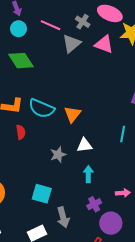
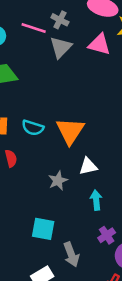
gray cross: (83, 22) -> (60, 20), moved
cyan semicircle: (42, 108) -> (33, 128), size x0.7
orange triangle: (72, 114) -> (70, 131), size x1.4

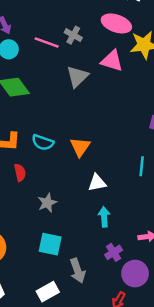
gray triangle: (61, 47) -> (77, 77), moved
orange triangle: (70, 131) -> (80, 147), size x0.7
gray star: (58, 181) -> (47, 203), moved

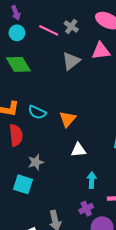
pink triangle: (112, 61) -> (101, 51), turned -30
red semicircle: (20, 173) -> (16, 135), size x1.5
cyan arrow: (104, 217) -> (92, 180), moved
cyan square: (50, 244) -> (23, 184), moved

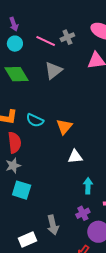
gray cross: (71, 27) -> (67, 37), turned 32
gray triangle: (71, 61) -> (53, 70), moved
gray star: (36, 162) -> (13, 166), moved

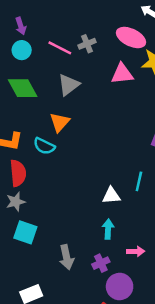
orange triangle: (64, 127) -> (60, 122), moved
white triangle: (75, 157) -> (111, 196), moved
gray arrow: (53, 225) -> (67, 257), moved

